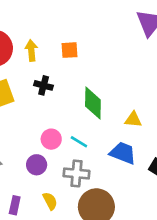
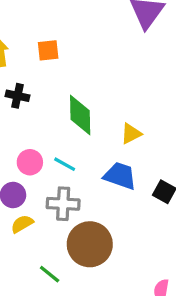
yellow triangle: (133, 120) -> (131, 134), turned -30
yellow semicircle: (50, 201) -> (22, 224), moved, turned -90

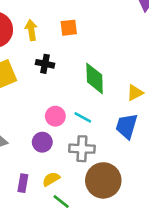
blue trapezoid: (120, 176) -> (127, 126), turned -92
yellow semicircle: (22, 224) -> (51, 179), moved
green line: (50, 274) -> (61, 202), moved

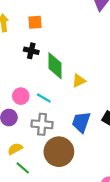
black cross: (45, 64) -> (31, 51), moved
yellow triangle: (135, 93) -> (79, 81), moved
blue trapezoid: (127, 126) -> (81, 122), moved

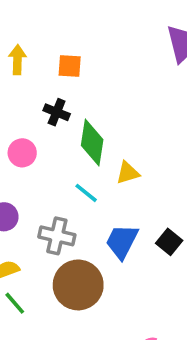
pink circle: (21, 96) -> (22, 153), moved
cyan line: (44, 98) -> (86, 193), moved

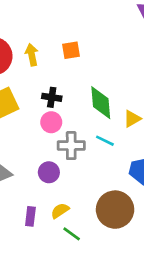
black cross: (57, 112) -> (52, 97), moved
gray cross: (57, 236) -> (71, 146), moved

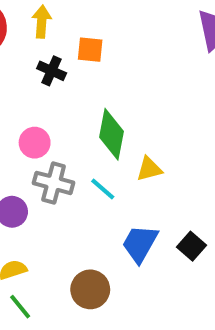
yellow arrow: (32, 55) -> (42, 22), moved
black cross: (52, 97) -> (52, 71), moved
brown circle: (115, 210) -> (90, 289), size x0.7

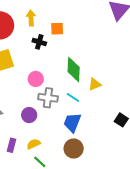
blue trapezoid: (140, 244) -> (72, 123), moved

